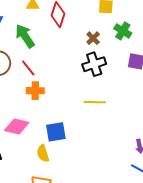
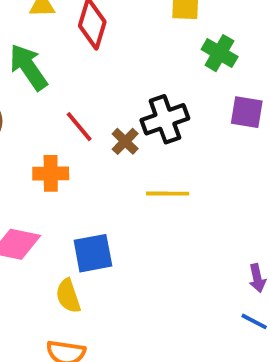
brown cross: (93, 38) -> (125, 141), moved
red line: (28, 68) -> (79, 127), moved

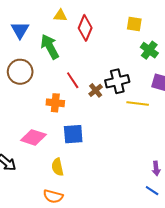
yellow line: (168, 194) -> (138, 104), moved
blue square: (93, 253) -> (73, 134), moved

